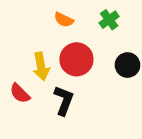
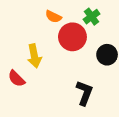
red circle: (76, 59) -> (72, 37), moved
black L-shape: (64, 100) -> (84, 93), moved

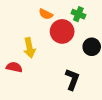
green cross: (92, 17) -> (78, 14), turned -32
red semicircle: (16, 79) -> (14, 67), turned 147

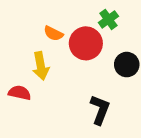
orange semicircle: (46, 14) -> (53, 34), moved
green cross: (78, 14) -> (108, 19), turned 32

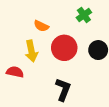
red circle: (86, 43) -> (64, 48), moved
black L-shape: (100, 110) -> (63, 89), moved

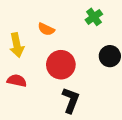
red circle: (64, 48) -> (61, 65), moved
yellow arrow: (31, 51) -> (17, 45), moved

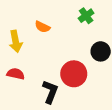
red circle: (61, 65) -> (74, 74), moved
black L-shape: (71, 100) -> (50, 92), moved

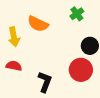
orange semicircle: (42, 27) -> (38, 24), size x1.5
red circle: (74, 74) -> (81, 70), moved

